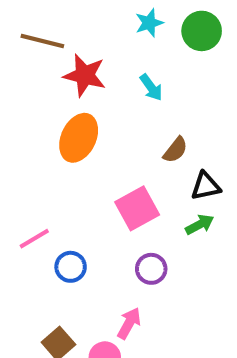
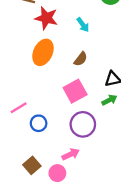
brown semicircle: (175, 150) -> (81, 59), moved
purple circle: (151, 269) -> (83, 124), size x1.5
pink arrow: (129, 323) -> (71, 154), turned 35

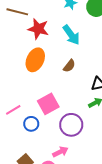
cyan arrow: (83, 25) -> (71, 35), size x1.5
pink square: (75, 91) -> (48, 104), moved

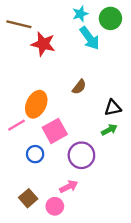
cyan arrow: (71, 35) -> (90, 38), moved
orange ellipse: (35, 60) -> (36, 104), moved
pink line: (13, 110) -> (17, 125), moved

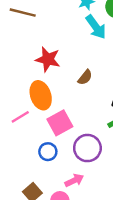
red star: (43, 44) -> (48, 59), moved
orange ellipse: (36, 104) -> (41, 95), turned -44
blue circle: (35, 154) -> (48, 152), moved

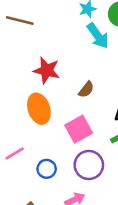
pink line: (20, 117) -> (15, 153), moved
pink square: (60, 123) -> (79, 129), moved

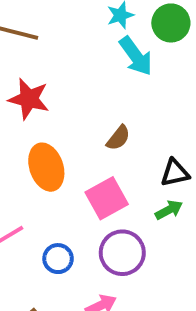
red star: (47, 70) -> (29, 99), moved

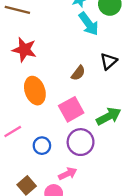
black triangle: (175, 173) -> (109, 61), moved, turned -30
green arrow: (169, 210) -> (109, 116), size x1.5

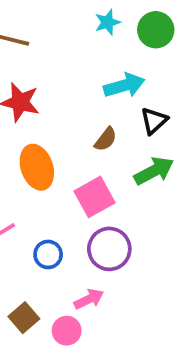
cyan arrow: (89, 24) -> (124, 85), moved, turned -70
green arrow: (109, 116) -> (154, 171), moved

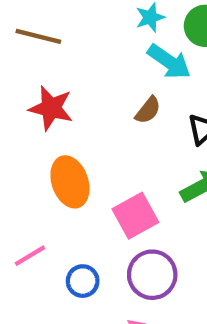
cyan arrow: (124, 85) -> (169, 62), moved, turned 51
brown semicircle: (106, 139) -> (148, 110), moved

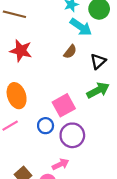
orange ellipse: (70, 182) -> (17, 96), moved
blue circle: (83, 281) -> (46, 126), moved

